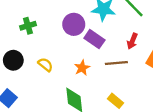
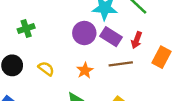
purple circle: (74, 24) -> (84, 33), moved
purple rectangle: (94, 39) -> (111, 37), moved

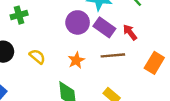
red arrow: (137, 40) -> (130, 32), turned 119
orange rectangle: (162, 57) -> (154, 63), moved

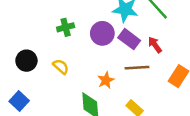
green cross: (19, 15) -> (66, 27), moved
orange star: (76, 60) -> (106, 80), moved

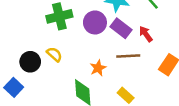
green cross: (66, 27) -> (59, 16), size x1.5
black circle: (26, 61) -> (30, 62), moved

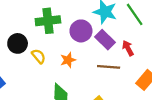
black circle: (30, 62) -> (18, 43), moved
orange star: (98, 68) -> (68, 60), moved

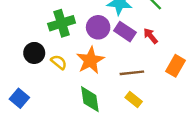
orange star: (68, 60) -> (90, 60), size x1.6
brown line: (109, 67) -> (132, 73), moved

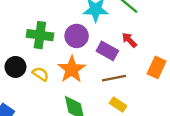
green cross: (62, 23) -> (40, 35), turned 30
purple rectangle: (125, 32) -> (107, 51), moved

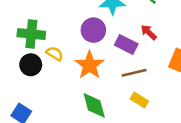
green cross: (40, 35) -> (31, 34), moved
yellow semicircle: (41, 74) -> (55, 54), moved

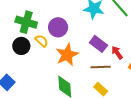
purple circle: (93, 30) -> (58, 27), moved
red arrow: (149, 32) -> (117, 53), moved

